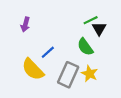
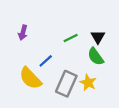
green line: (91, 20) -> (71, 38), moved
green semicircle: (85, 47) -> (96, 57), moved

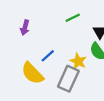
green line: (71, 38) -> (73, 18), moved
yellow star: (88, 83) -> (78, 61), moved

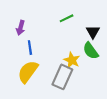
blue line: (48, 56) -> (30, 48), moved, turned -56
yellow semicircle: (32, 73) -> (28, 72), turned 80

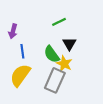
black triangle: (93, 32) -> (69, 44), moved
green semicircle: (91, 51) -> (52, 54), moved

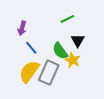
blue line: (22, 51) -> (31, 48), turned -32
gray rectangle: (55, 80) -> (49, 73), moved

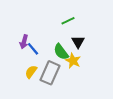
purple arrow: (22, 28) -> (24, 42), moved
yellow semicircle: (29, 72) -> (31, 72), size x0.6

